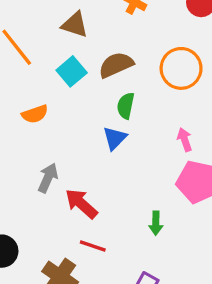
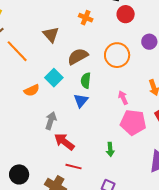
brown triangle: (75, 25) -> (51, 35), turned 36
cyan square: (72, 71) -> (54, 78), moved
gray arrow: (48, 178) -> (51, 121), moved

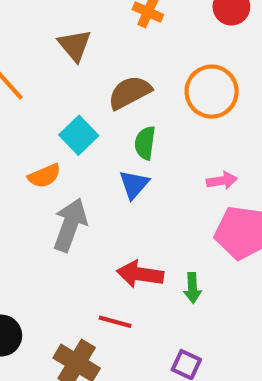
orange semicircle: (32, 90) -> (44, 176), moved
pink arrow: (123, 98) -> (222, 181), turned 104
gray arrow: (51, 121) -> (70, 225), size x1.4
red arrow: (64, 142) -> (140, 274), moved, turned -30

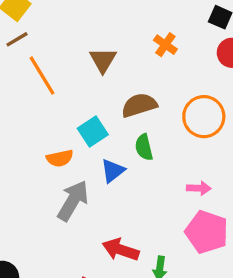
green semicircle: (145, 143) -> (144, 147), turned -32
blue triangle: (134, 184) -> (113, 171), moved

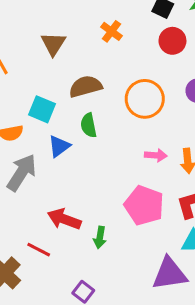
cyan square: (93, 131) -> (42, 109), turned -36
pink arrow: (199, 188) -> (156, 155), moved

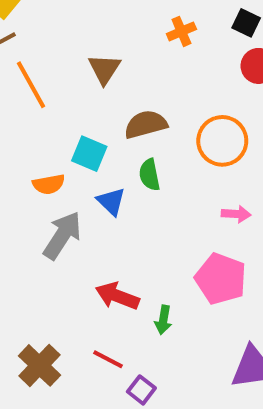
orange cross: (111, 31) -> (181, 31), moved, turned 30
blue triangle: (59, 146) -> (111, 202), turned -40
red line: (39, 250) -> (108, 359), moved

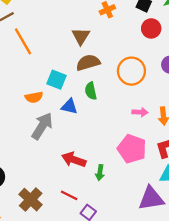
brown triangle: (104, 69) -> (81, 36), moved
blue triangle: (111, 202) -> (69, 106), turned -30

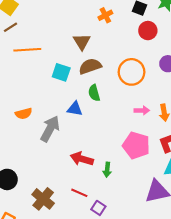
orange line: (23, 41) -> (27, 50), turned -60
cyan square: (57, 80) -> (61, 72), moved
orange semicircle: (34, 97) -> (24, 114), moved

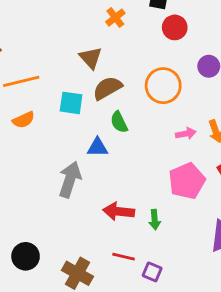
orange semicircle: (24, 114) -> (24, 120), moved
pink pentagon: (136, 145) -> (187, 181), turned -30

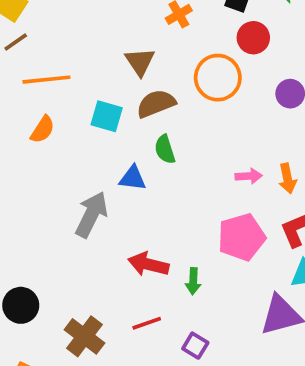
orange circle: (163, 86) -> (218, 78), moved
orange semicircle: (24, 120) -> (43, 129), turned -40
red line: (124, 257) -> (147, 323), turned -40
purple square: (152, 272) -> (195, 346), moved

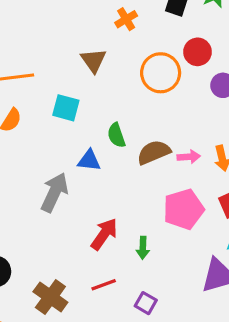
red circle: (253, 38) -> (197, 52), moved
brown semicircle: (156, 104) -> (154, 152), moved
red arrow: (148, 264) -> (104, 234), turned 112

